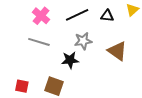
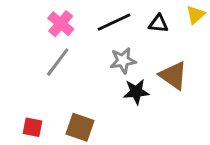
gray line: (39, 42) -> (58, 62), turned -70
black star: (70, 60) -> (136, 92), moved

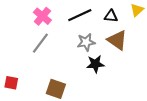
brown triangle: (173, 75) -> (117, 40), moved
red square: (33, 127) -> (11, 83), moved

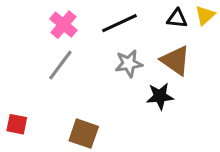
black triangle: (111, 16) -> (177, 18), moved
black star: (95, 64) -> (160, 96), moved

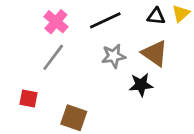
red square: (17, 124) -> (29, 99), moved

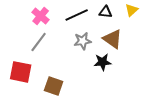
black triangle: (156, 16) -> (106, 12), moved
red square: (29, 99) -> (21, 72), size x1.6

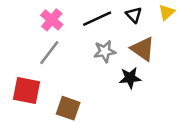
black triangle: (106, 12) -> (134, 15), turned 40

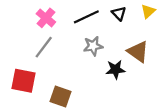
brown triangle: (143, 49) -> (138, 52), moved

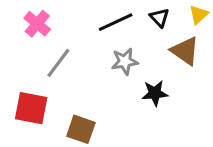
pink cross: (46, 18) -> (37, 24), moved
brown triangle: (138, 52) -> (185, 51), moved

